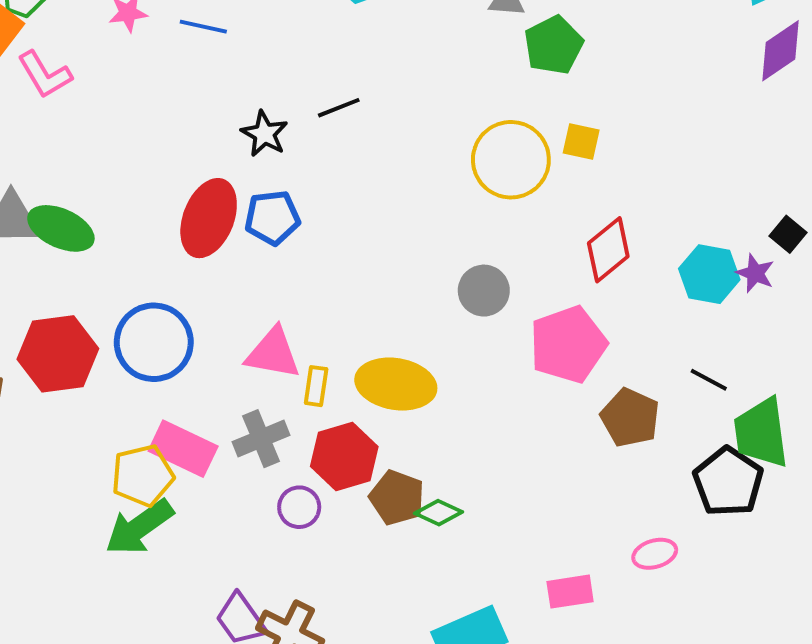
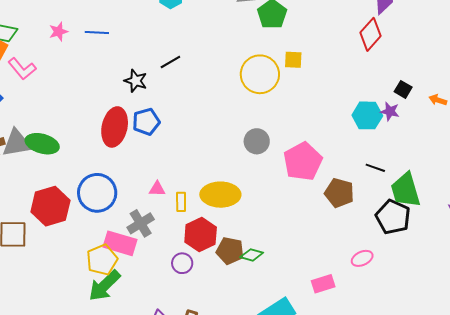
red diamond: (608, 250) -> (371, 34), moved
pink triangle: (273, 353) -> (157, 189), size x0.6
gray cross: (261, 439) -> (141, 223), moved

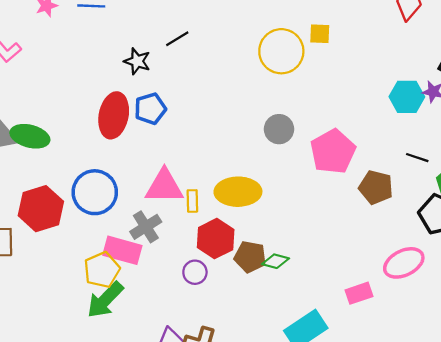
pink triangle: (157, 189) -> (164, 186), size x2.0
pink ellipse: (362, 258) -> (404, 263), size x1.6

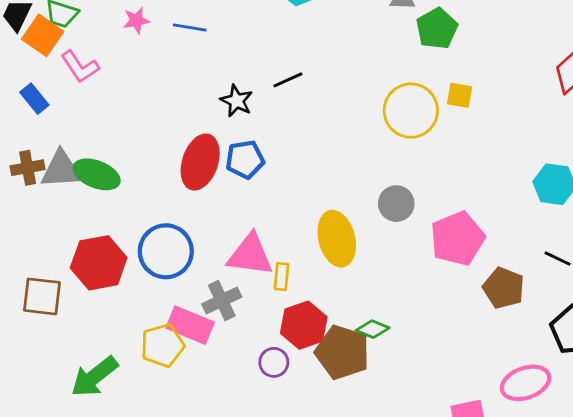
yellow ellipse: (238, 192) -> (337, 239), moved, turned 69
brown pentagon: (250, 257) -> (342, 352), size x1.4
green diamond: (275, 261) -> (373, 329), moved
green arrow: (105, 300) -> (94, 377), moved

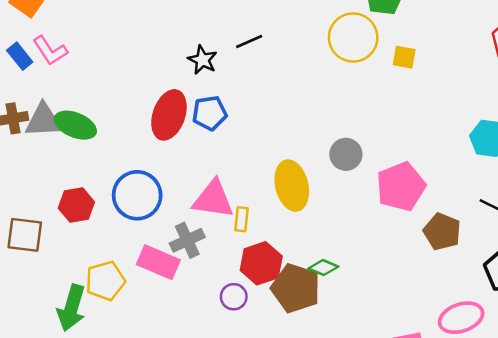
pink L-shape: (80, 67) -> (50, 51), moved
yellow circle: (411, 111) -> (353, 37), moved
red hexagon: (99, 263) -> (76, 205), size x0.7
yellow pentagon: (162, 345) -> (105, 281), moved
green arrow: (94, 377) -> (71, 308), turned -36

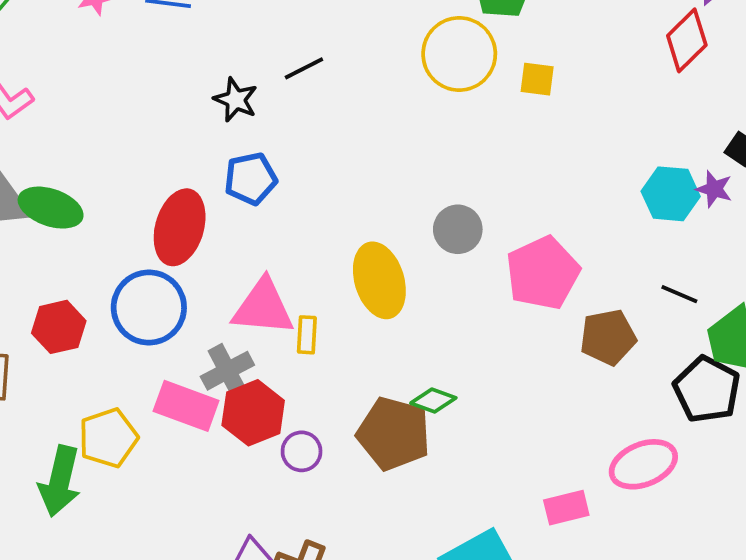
red ellipse: (169, 115) -> (180, 227), moved
brown pentagon: (442, 232) -> (608, 337), turned -30
red hexagon: (261, 263) -> (253, 413), moved

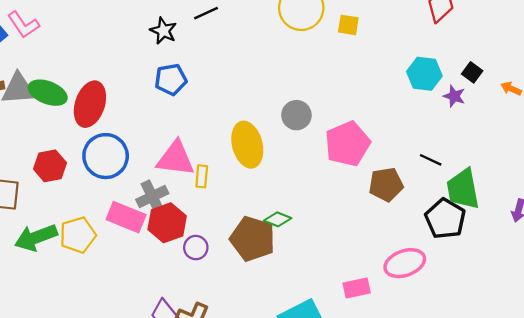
cyan hexagon: (671, 194) -> (424, 74), moved
red ellipse: (180, 227) -> (90, 104), moved
green arrow: (60, 481) -> (36, 237), moved, turned 54

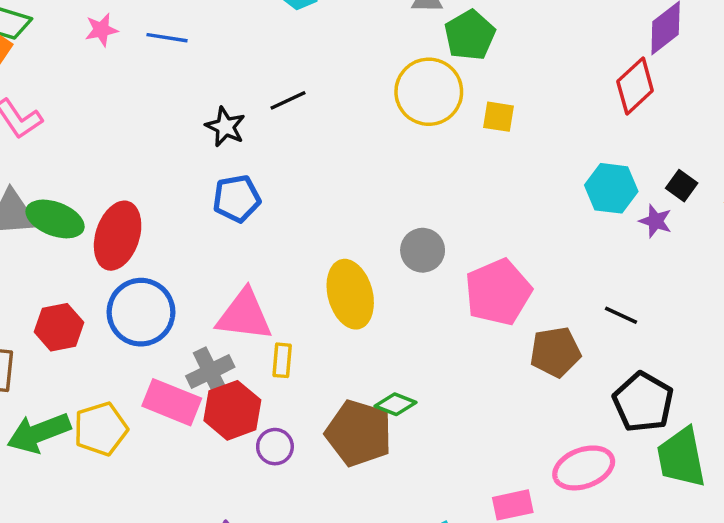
yellow rectangle: (202, 176) -> (282, 360), moved
green trapezoid: (463, 189) -> (681, 457), moved

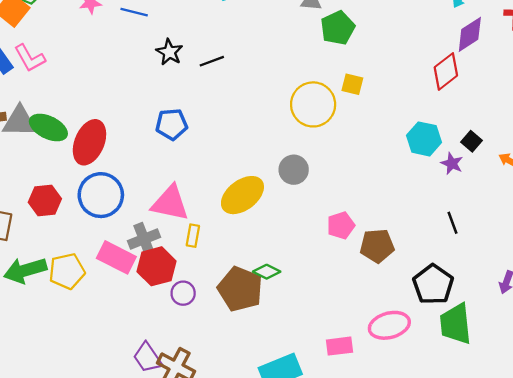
yellow circle: (429, 92) -> (313, 104), moved
black star: (225, 127) -> (169, 52), moved
pink pentagon: (498, 292) -> (341, 225), moved, size x0.6
yellow ellipse: (350, 294) -> (242, 195), turned 63
black line: (621, 315) -> (452, 223), moved, turned 40

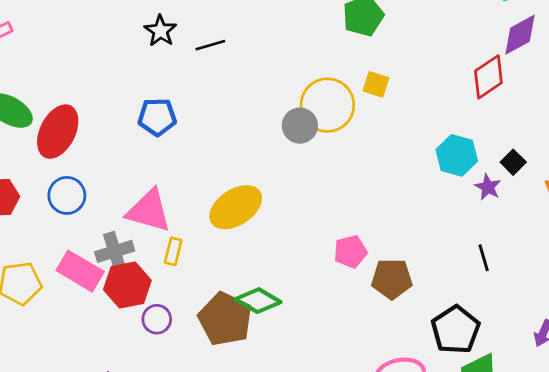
gray circle: (294, 170) -> (300, 126), moved
blue circle: (101, 195) -> (67, 195), size x0.7
green diamond: (267, 272) -> (258, 301), size x1.4

